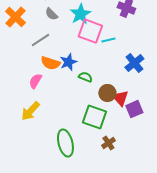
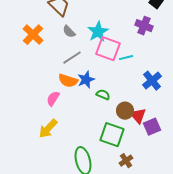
gray line: (40, 40) -> (72, 58), moved

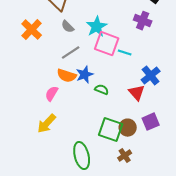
cyan line: (126, 58) -> (125, 53), turned 32
brown circle: (125, 111) -> (128, 128), moved
red triangle: (138, 116) -> (137, 93), moved

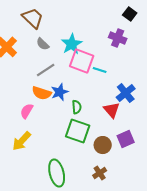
green semicircle: (102, 90) -> (77, 107), turned 64
green square: (111, 130) -> (78, 131), moved

